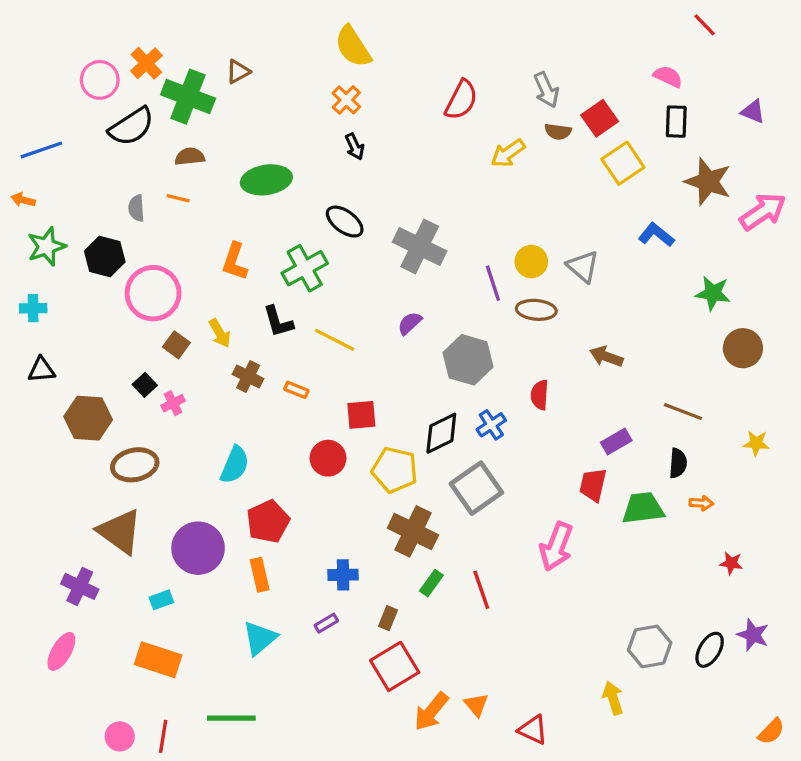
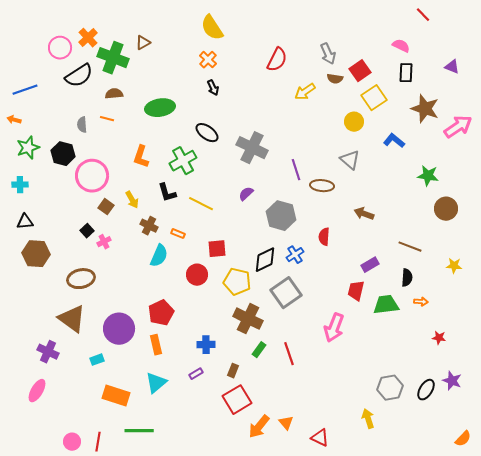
yellow circle: (531, 262) -> (354, 122), moved
brown hexagon: (88, 418) -> (36, 254), moved
cyan semicircle: (235, 465) -> (159, 256), moved
orange rectangle: (158, 660) -> (116, 396), moved

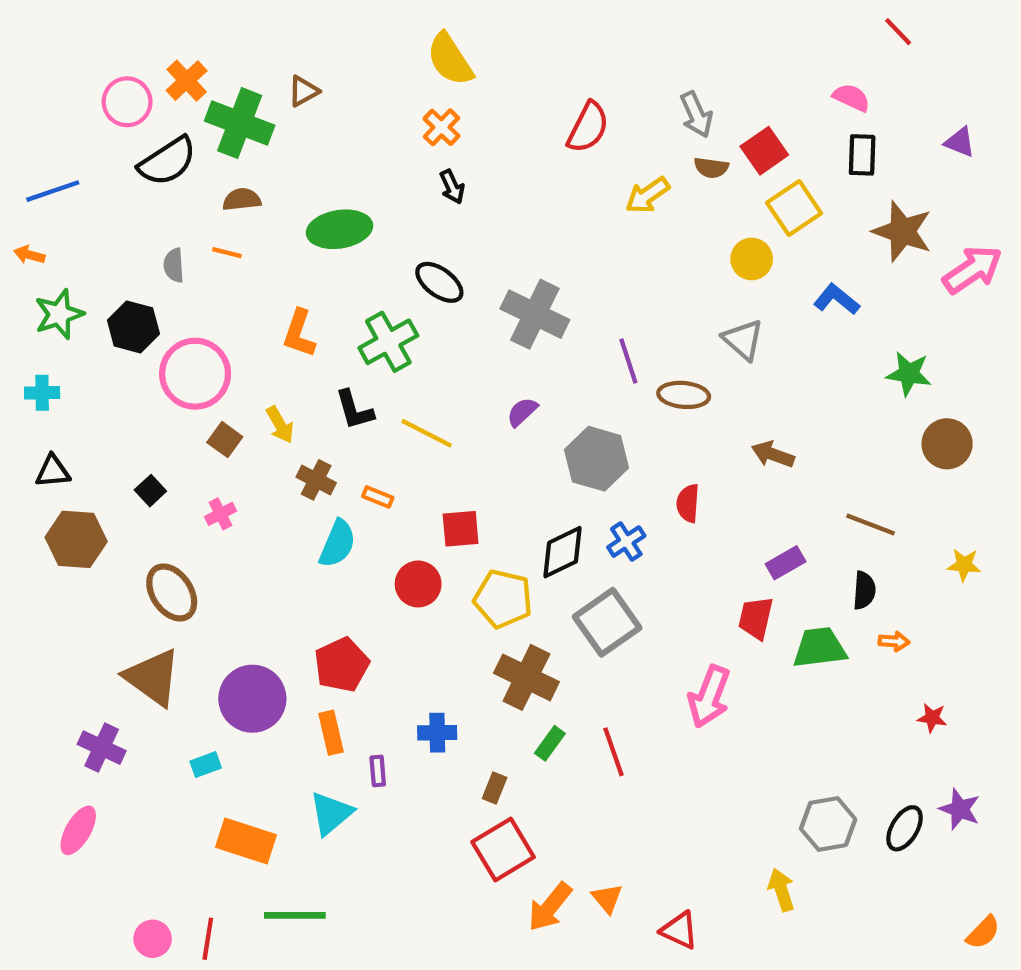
black square: (87, 231) -> (150, 491), moved
brown ellipse: (81, 279) -> (172, 592), turned 68
purple rectangle: (196, 374) -> (378, 771), moved, turned -64

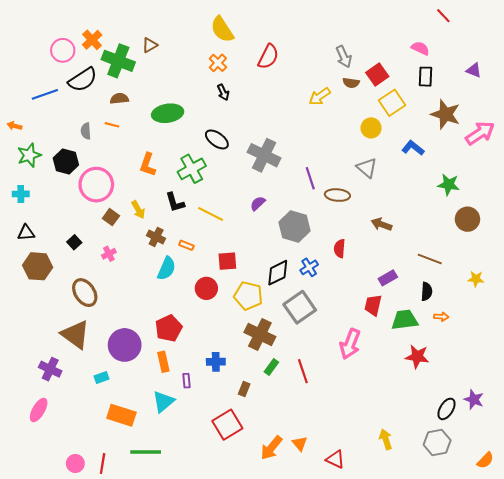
red semicircle: (588, 127) -> (268, 57), moved
blue line: (53, 191) -> (45, 94), moved
red star: (932, 718) -> (417, 357), moved, size x1.6
gray hexagon: (828, 824) -> (437, 443), moved
red square: (503, 850) -> (227, 425), moved

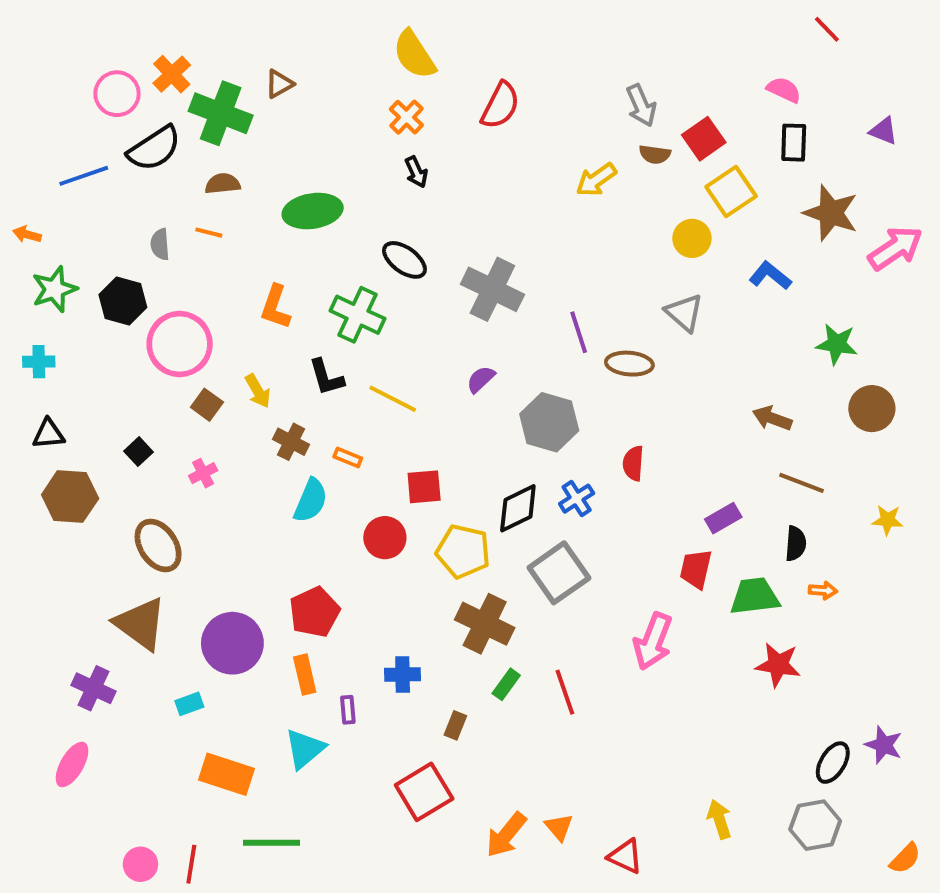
green cross: (192, 169) -> (358, 315), turned -36
brown arrow: (382, 224) -> (772, 418), moved

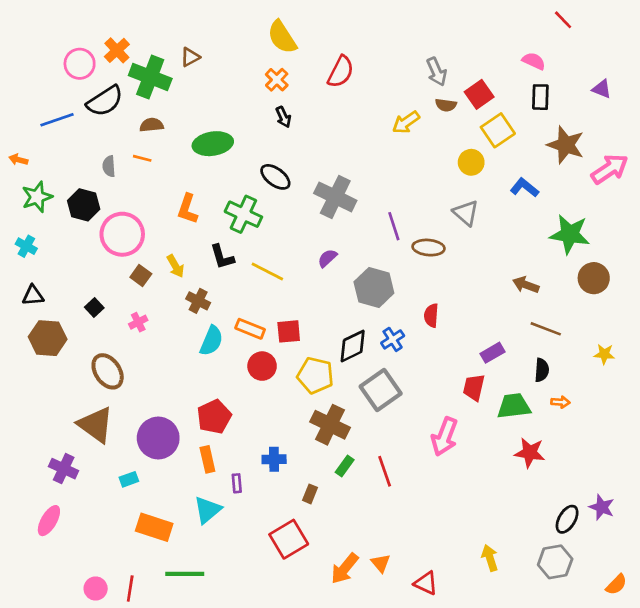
green star: (837, 344) -> (570, 234), size x1.4
cyan cross: (39, 362) -> (26, 246), turned 30
orange rectangle: (348, 457) -> (250, 329), moved, size x1.5

